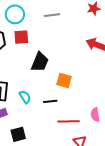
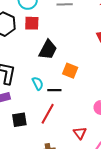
cyan semicircle: (25, 97) -> (38, 83), moved
red line: (69, 121) -> (48, 114), moved, turned -65

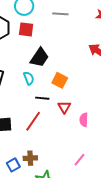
cyan semicircle: (38, 83) -> (29, 78), moved
red triangle: (80, 133) -> (64, 107), moved

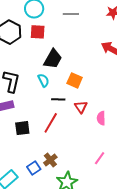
brown cross: (30, 158) -> (50, 160), turned -32

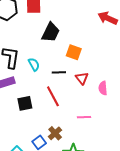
cyan semicircle: (43, 80) -> (34, 64), moved
red line: (51, 123) -> (53, 96), turned -55
pink line: (100, 158) -> (84, 117), moved, turned 56

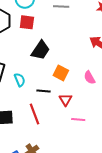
pink semicircle: (103, 88) -> (89, 78), moved, turned -32
pink line: (84, 117) -> (78, 119), moved

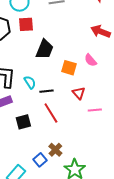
pink semicircle: (89, 78) -> (91, 60), moved
black line: (43, 91) -> (46, 91), moved

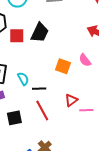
red square: (26, 24) -> (17, 36), moved
black trapezoid: (45, 49) -> (40, 33), moved
red triangle: (79, 93) -> (71, 100), moved, turned 32

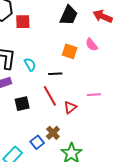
black trapezoid: (40, 33) -> (69, 15), moved
black line: (39, 89) -> (55, 74), moved
red triangle: (71, 100) -> (70, 107), moved

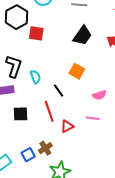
pink semicircle: (91, 45) -> (99, 95), moved, turned -80
black line: (55, 74) -> (59, 91), turned 48

